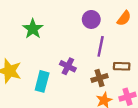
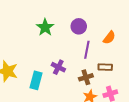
orange semicircle: (124, 18) -> (109, 38), moved
green star: (33, 29) -> (45, 27), moved

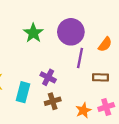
purple circle: (79, 26) -> (71, 32), size x1.5
brown cross: (86, 77) -> (53, 101), moved

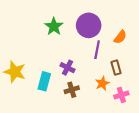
brown rectangle: (100, 77) -> (116, 68), turned 72
orange star: (83, 110) -> (102, 83), moved

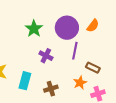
orange semicircle: (120, 37) -> (93, 26), moved
purple cross: (68, 68) -> (46, 56), moved
brown rectangle: (116, 68) -> (93, 68), turned -48

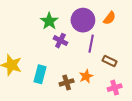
purple cross: (46, 56) -> (60, 41), moved
orange star: (80, 83) -> (86, 76), moved

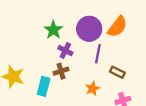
orange semicircle: (110, 18) -> (117, 27), size x1.5
brown cross: (67, 82) -> (61, 71), moved

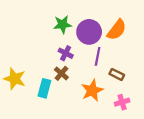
green star: (53, 30) -> (62, 24), moved, turned 30
brown cross: (61, 71) -> (61, 73), turned -32
orange star: (92, 89) -> (92, 90), size x1.5

